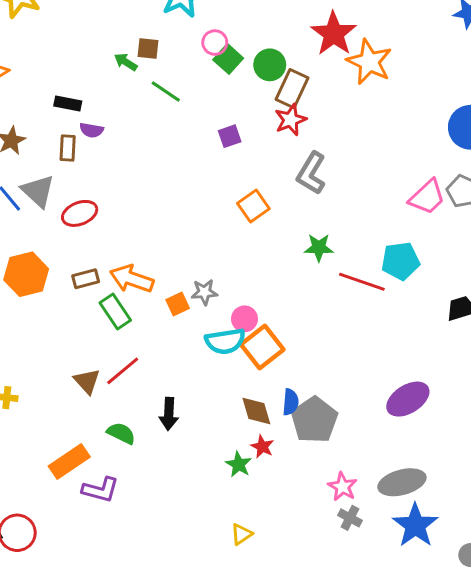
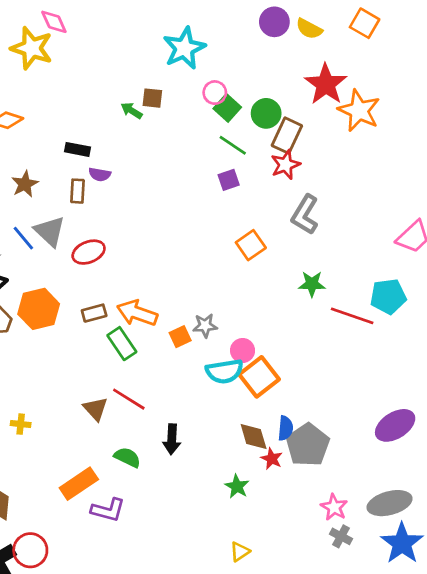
green line: (166, 92) -> (233, 145), moved
red line: (123, 371) -> (129, 399), turned 72
red star: (262, 447) -> (272, 459), moved

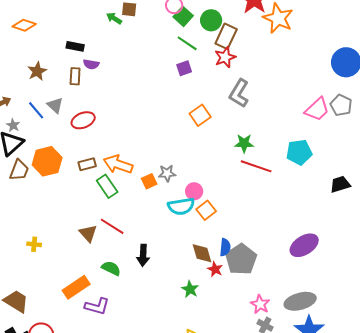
gray triangle: (50, 231) -> (55, 105), size x0.7
red line: (352, 316) -> (256, 166), moved
orange square: (259, 377) -> (206, 210), size x0.7

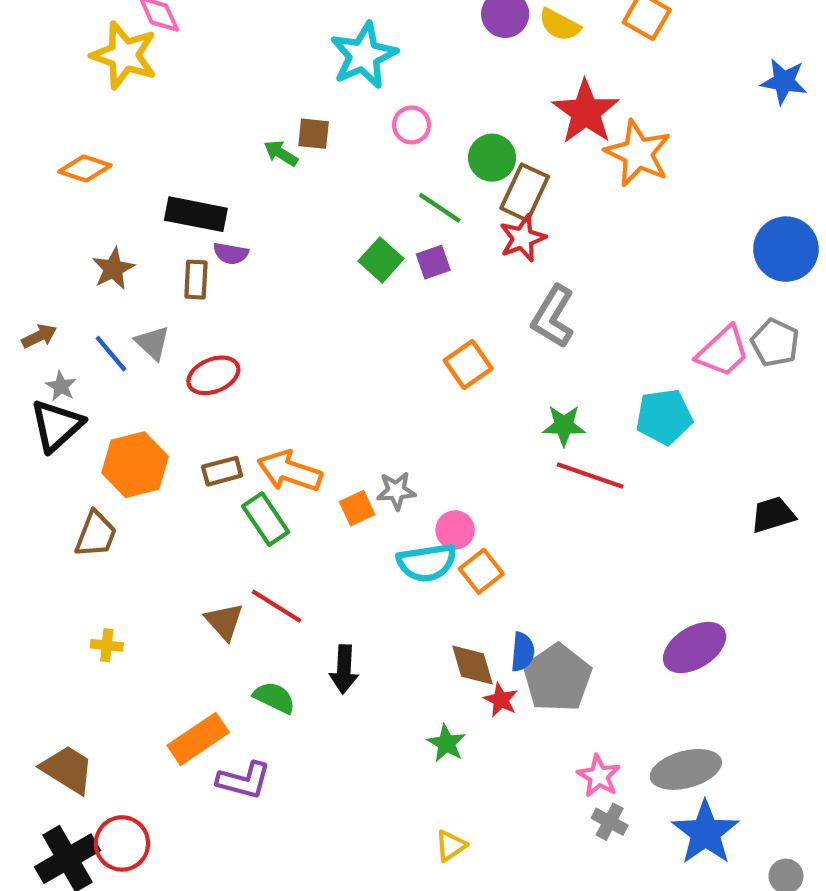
green square: (183, 16) -> (381, 260), moved
black rectangle: (75, 46) -> (196, 214), size x1.5
cyan pentagon: (299, 152) -> (664, 417), moved
brown trapezoid: (19, 170) -> (96, 534), moved

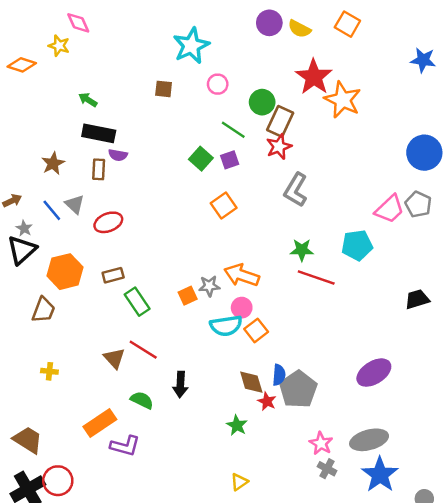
yellow star: (124, 55) -> (59, 46), size x0.6
green arrow: (281, 153) -> (88, 100), moved
orange diamond: (85, 169) -> (22, 65), moved
orange square: (468, 364) -> (224, 205), moved
orange arrow: (290, 471) -> (242, 275), moved

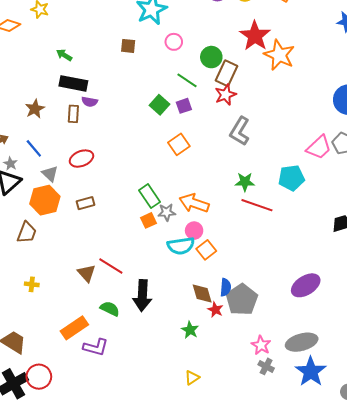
gray triangle: (75, 204) -> (50, 174), moved
green rectangle: (137, 302) -> (149, 196), moved
black arrow: (180, 385) -> (142, 295), size x1.4

